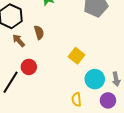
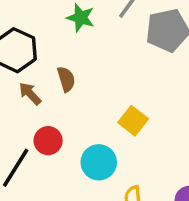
cyan circle: (95, 79) -> (99, 162), moved

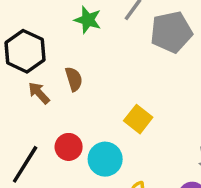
red circle: (48, 141) -> (69, 147), moved

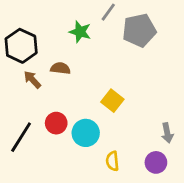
green star: (88, 20) -> (80, 32), moved
brown semicircle: (74, 79) -> (60, 68), turned -66

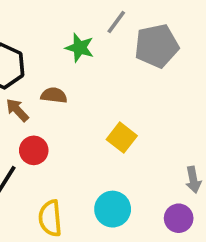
red circle: (56, 123) -> (34, 150), moved
cyan circle: (86, 133) -> (113, 209), moved
yellow semicircle: (112, 161) -> (50, 218), moved, size x1.4

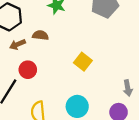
brown arrow: (17, 110) -> (17, 44), turned -70

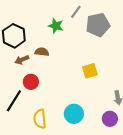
yellow square: (83, 62) -> (90, 71), moved, turned 35

